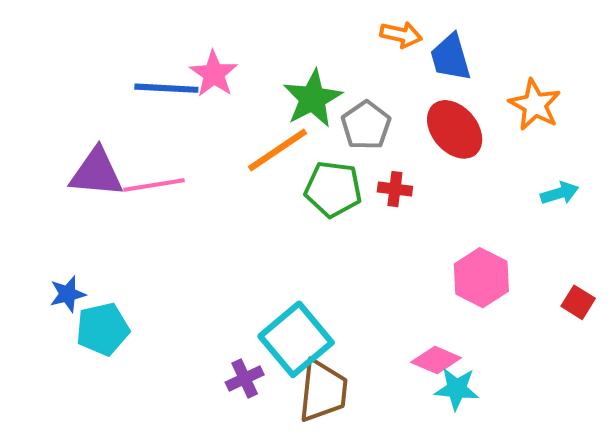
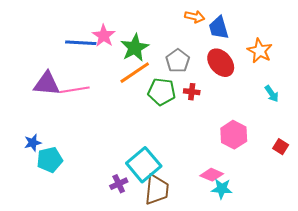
green star: (313, 99) -> (135, 48), moved
cyan arrow: (560, 193) -> (272, 94), turned 72

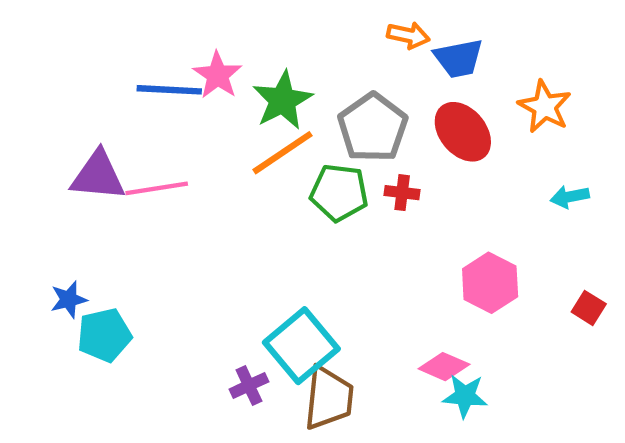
blue trapezoid: (219, 28) -> (459, 58), turned -85
gray pentagon: (178, 61) -> (373, 128), size x1.4
cyan arrow: (272, 94) -> (570, 197), turned 114

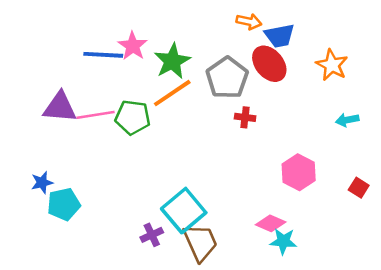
red ellipse: (463, 132) -> (269, 64), moved
green pentagon: (339, 193) -> (133, 117), moved
brown trapezoid: (329, 398) -> (200, 243), turned -30

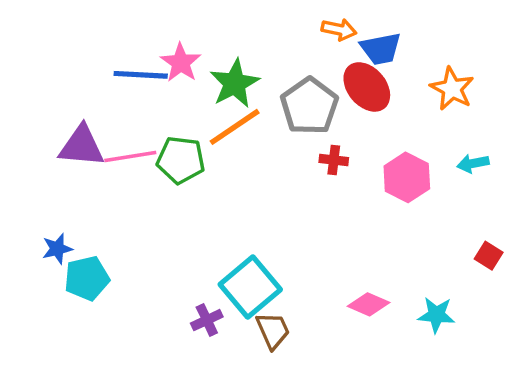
pink hexagon: (299, 172) -> (407, 177), moved
cyan star: (283, 241) -> (436, 315), moved
brown trapezoid: (200, 243) -> (273, 330), size x0.7

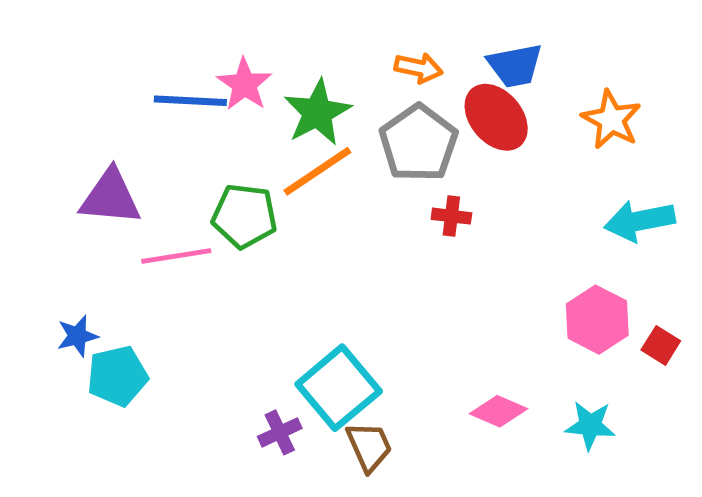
orange arrow: (339, 30) -> (419, 68), moved
pink line: (130, 157) -> (176, 256), moved
cyan arrow: (473, 163) -> (640, 221), size x1.6
pink hexagon: (407, 177) -> (597, 320), moved

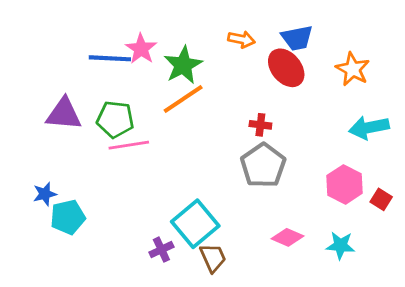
gray pentagon: (419, 143) -> (263, 165), moved
green pentagon: (244, 216) -> (115, 119), moved
pink line: (176, 256) -> (129, 145), moved

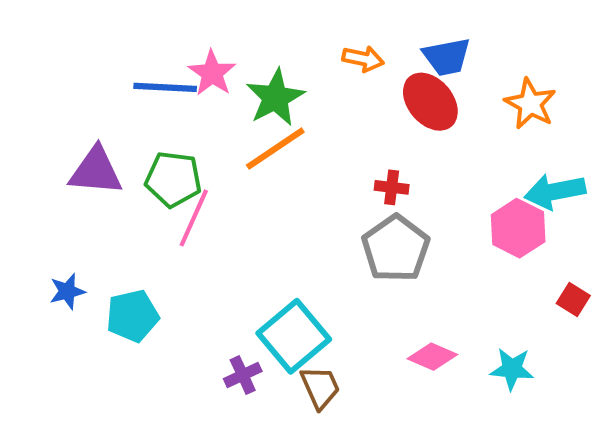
pink line: (129, 145) -> (194, 218), turned -57
pink hexagon: (345, 184) -> (518, 228), moved
cyan pentagon: (68, 217) -> (133, 316), moved

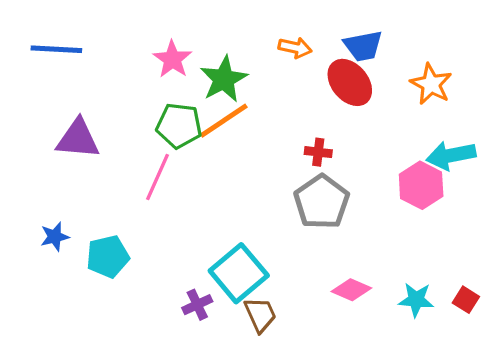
blue line: (165, 87) -> (56, 49), moved
green pentagon: (173, 179) -> (179, 126), moved
red square: (573, 300) -> (466, 300), moved

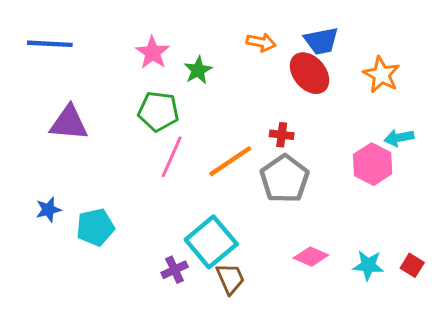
green star: (224, 79) -> (198, 70), size x0.7
orange line: (224, 121) -> (230, 161), moved
cyan arrow: (451, 155) -> (399, 138), size x0.7
pink line: (157, 177) -> (172, 157), moved

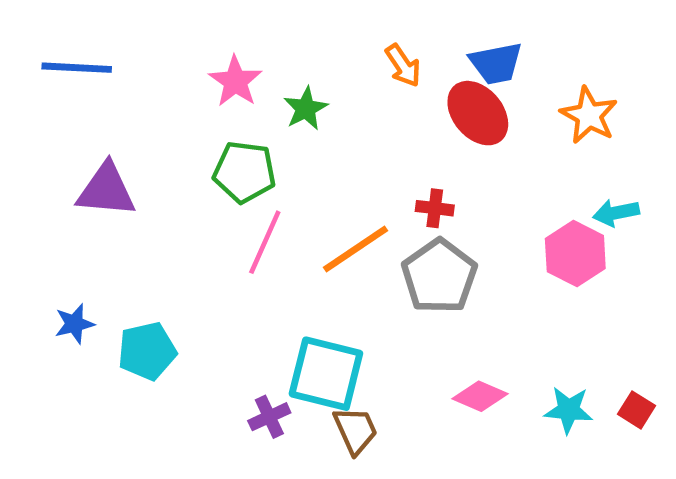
orange arrow: (261, 42) -> (403, 65), turned 44
cyan square: (211, 242) -> (326, 374), turned -36

